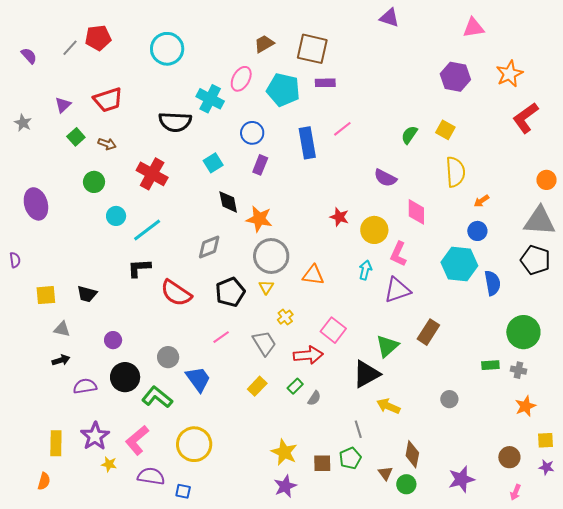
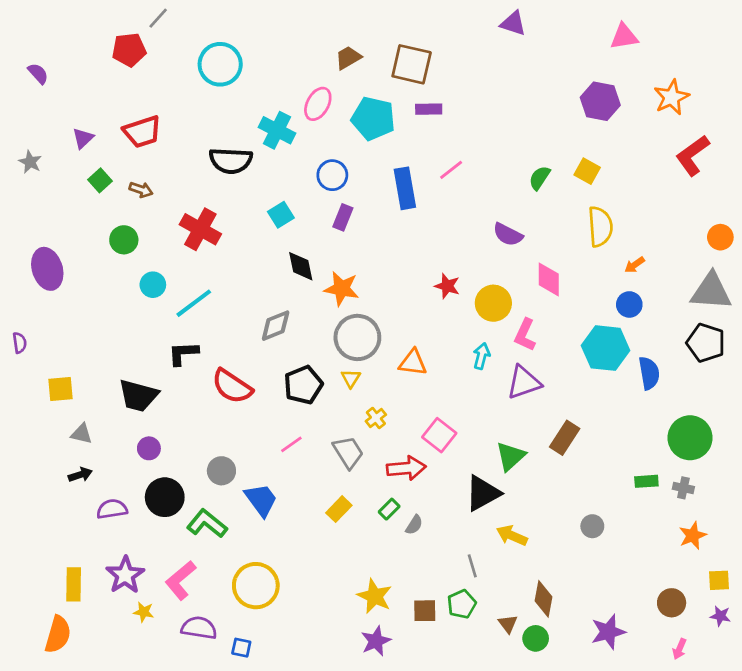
gray line: (70, 48) -> (158, 18), moved
black trapezoid: (87, 294) -> (138, 396), moved, size x1.5
orange semicircle: (44, 481) -> (58, 634), size x1.6

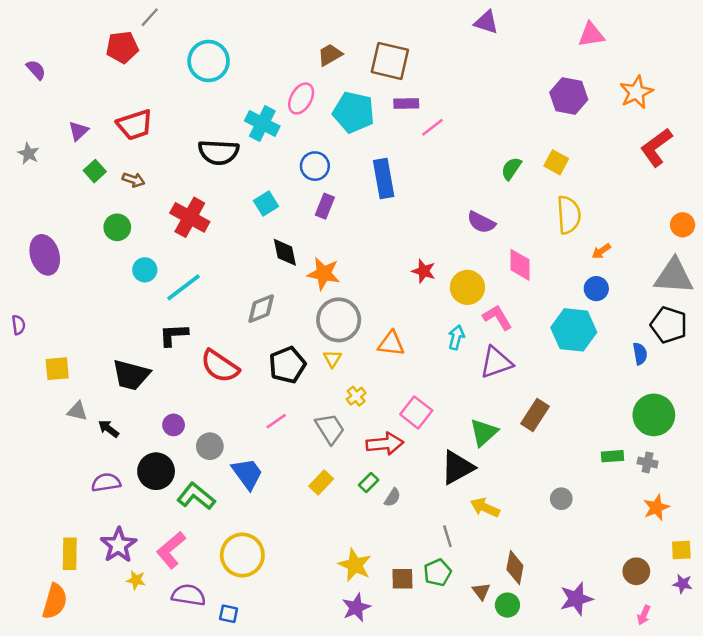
pink line: (451, 170) -> (432, 127), moved
pink L-shape: (525, 335) -> (497, 317), turned 124
blue semicircle: (649, 373) -> (640, 354), moved, size x0.7
purple circle: (149, 448) -> (174, 425), moved
black arrow: (80, 475) -> (109, 429), moved, turned -125

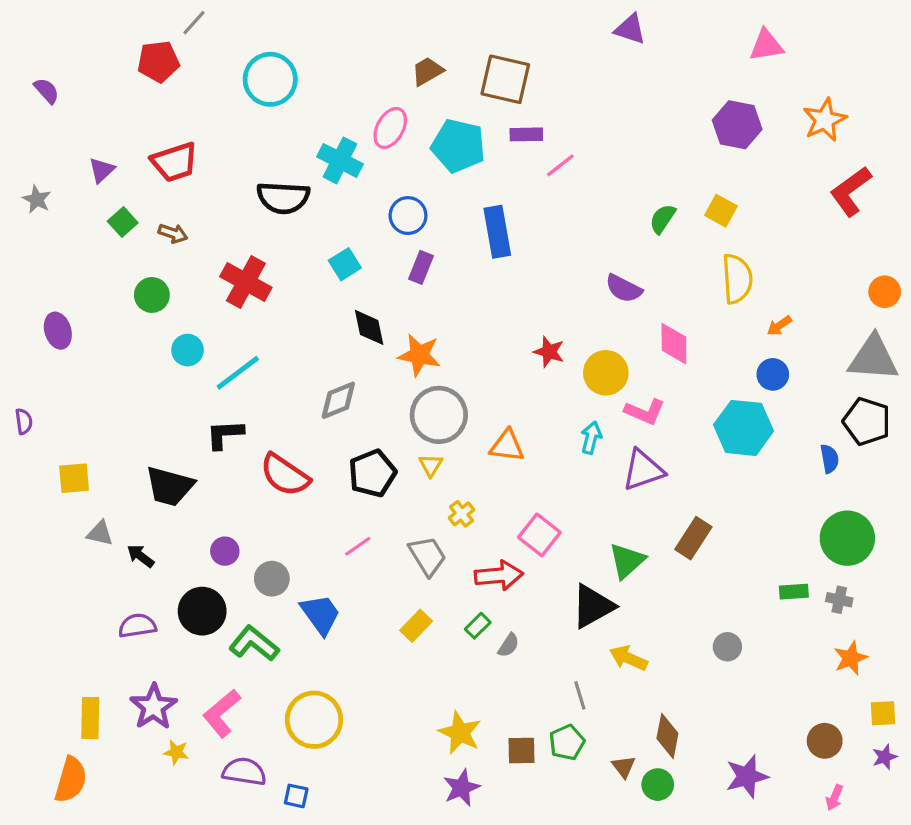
purple ellipse: (45, 255) -> (58, 331), size x0.7
pink L-shape: (497, 317) -> (645, 412), turned 144
purple star: (683, 584) -> (885, 757), turned -30

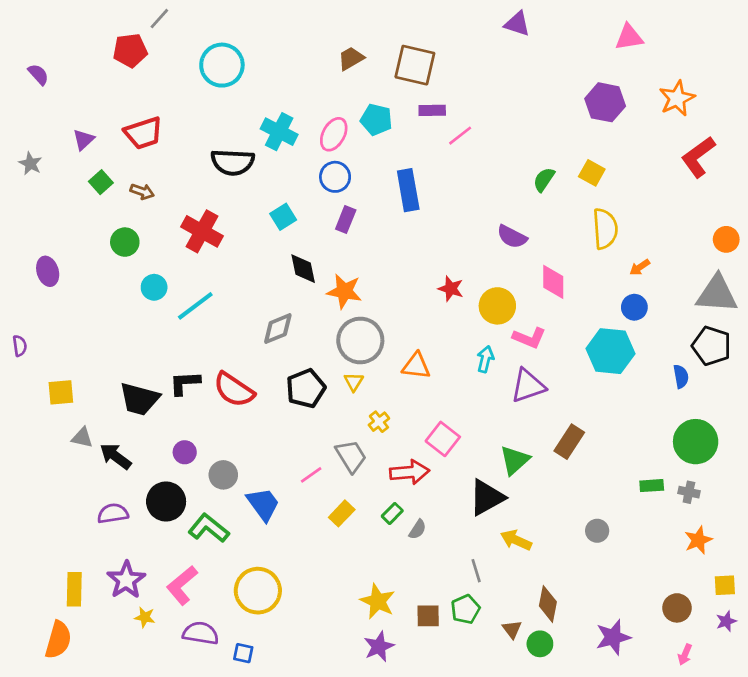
pink ellipse: (390, 128) -> (334, 134), moved
cyan pentagon: (458, 146) -> (376, 120), size x0.7
black L-shape: (225, 434) -> (185, 383), moved
pink line: (358, 546) -> (311, 475), moved
black arrow: (141, 556) -> (115, 456), size x1.4

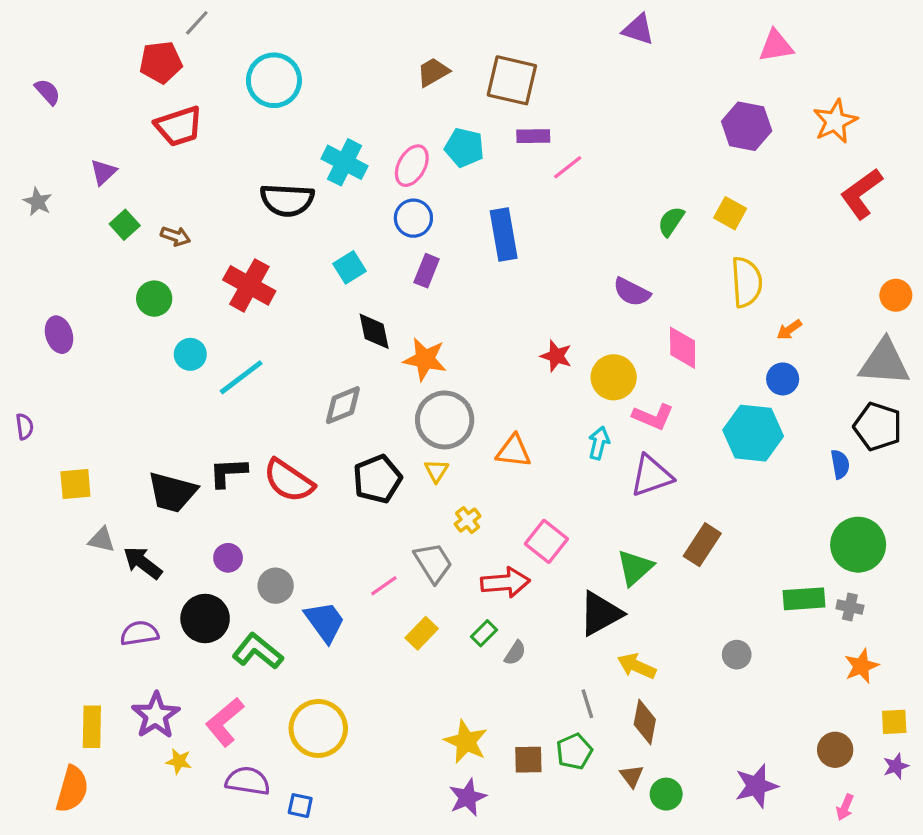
red trapezoid: (143, 133) -> (179, 126), moved
green rectangle: (652, 486) -> (804, 599), size x1.4
brown diamond: (548, 604) -> (645, 722), moved

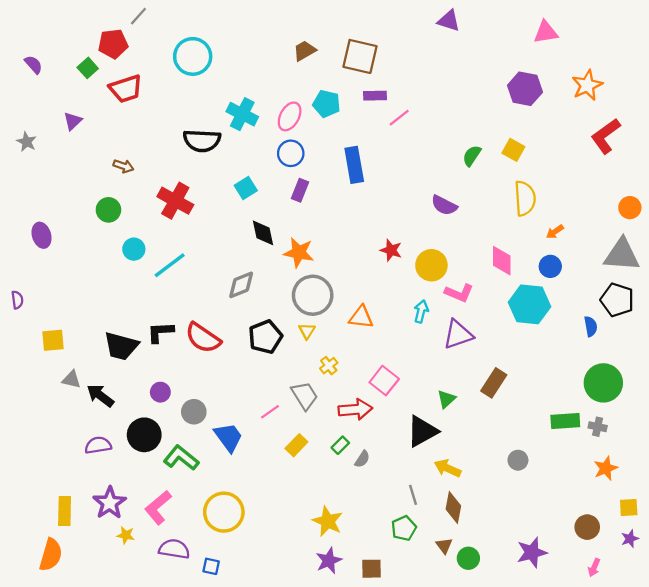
green square: (125, 225) -> (88, 68), moved
pink diamond: (683, 348) -> (502, 261), moved
green triangle: (635, 568) -> (446, 399), size x0.7
brown square: (528, 760) -> (371, 569), moved

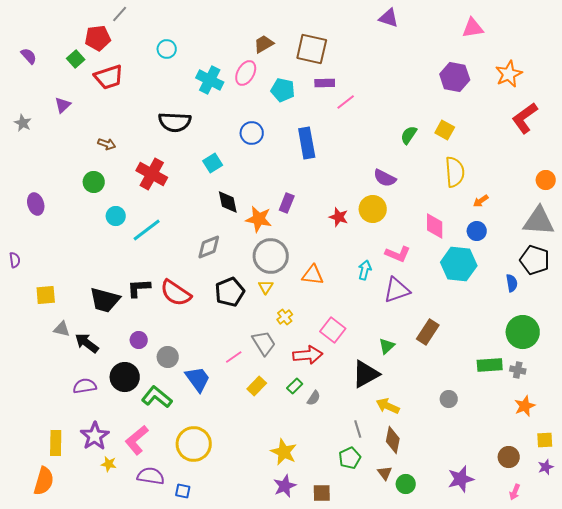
cyan circle: (193, 56) -> (167, 49), size x0.6
cyan cross: (242, 114) -> (210, 80), moved
pink ellipse: (290, 116) -> (246, 73), moved
purple rectangle: (300, 190) -> (287, 203), moved
yellow circle: (431, 265) -> (373, 209), moved

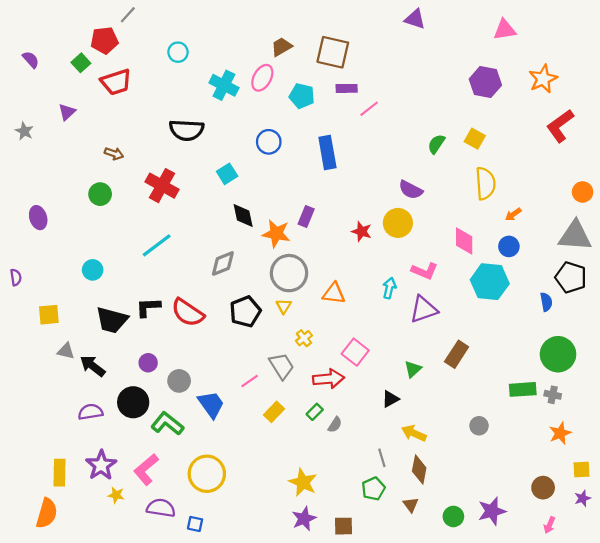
cyan circle: (116, 216) -> (93, 270), moved
black triangle: (366, 374) -> (390, 399), size x0.6
green circle: (406, 484) -> (453, 516), moved

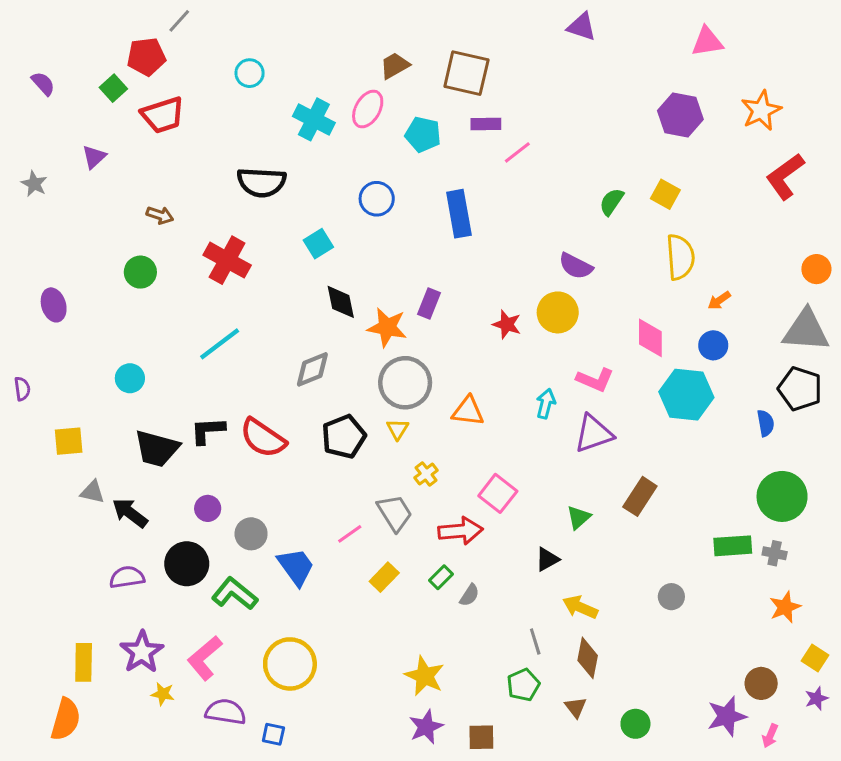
yellow square: (581, 470) -> (815, 658), turned 36
purple star: (492, 511) -> (727, 716), moved

